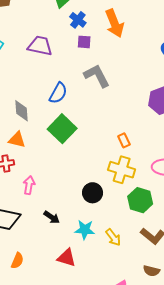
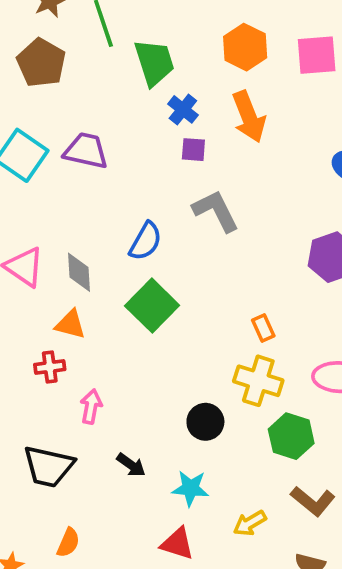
purple trapezoid: (40, 46) -> (86, 151), moved
yellow arrow: (113, 237) -> (250, 523), moved, turned 96
red triangle: (67, 258) -> (177, 544), moved

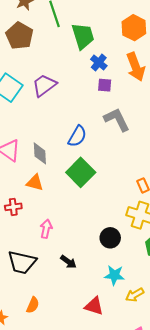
purple trapezoid: (86, 151) -> (44, 85), turned -50
red cross: (50, 367) -> (13, 207), moved
cyan star: (190, 488) -> (114, 275), moved

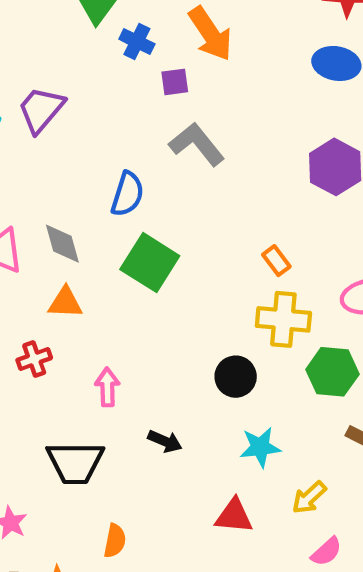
purple square: (105, 85) -> (175, 82), moved
yellow arrow: (135, 295) -> (309, 498), moved

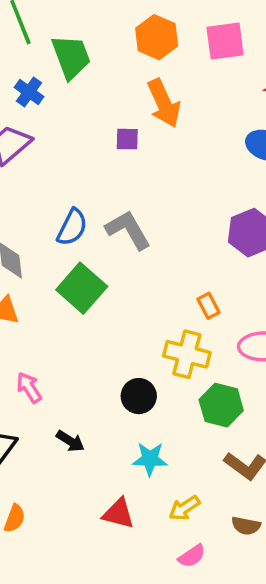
blue cross: (137, 42) -> (29, 92), moved
gray L-shape: (197, 144) -> (128, 230), moved
orange rectangle: (276, 261) -> (209, 306), moved
pink arrow: (107, 387) -> (29, 388), turned -40

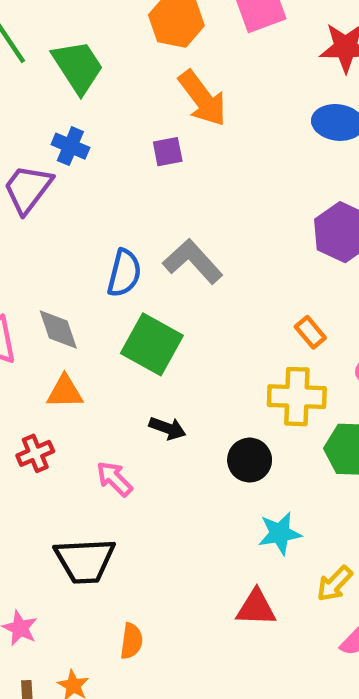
blue cross: (29, 92) -> (70, 146), moved
black arrow: (70, 441) -> (168, 428), moved

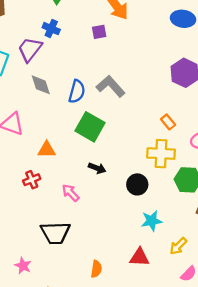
gray diamond: (58, 329) -> (41, 85), moved
orange semicircle: (131, 641) -> (96, 269), moved

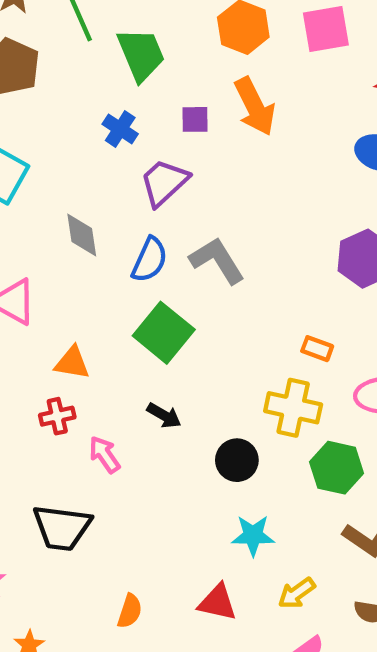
purple square: (99, 32) -> (195, 119), moved
purple trapezoid: (30, 49) -> (164, 182), moved
orange rectangle: (168, 122) -> (317, 349), turned -40
red cross: (32, 180) -> (57, 416), moved

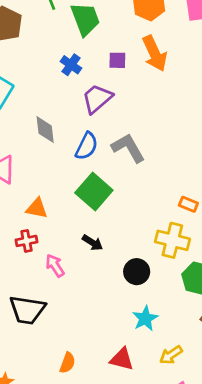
cyan star: (253, 535) -> (145, 318), turned -30

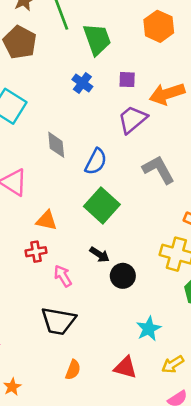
orange arrow: (155, 53) -> (167, 94), moved, turned 96
purple trapezoid: (97, 99) -> (132, 119), moved
gray L-shape: (128, 148) -> (159, 170), moved
black circle: (137, 272) -> (123, 276), moved
black trapezoid: (27, 310) -> (58, 321), moved

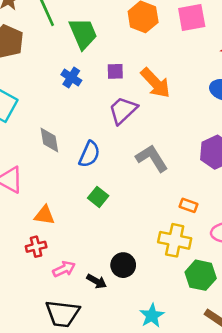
orange arrow: (167, 94) -> (155, 83), turned -112
green square: (102, 205) -> (98, 197), size x0.6
black arrow: (99, 255) -> (97, 281), moved
pink arrow: (63, 276) -> (64, 269), turned 100

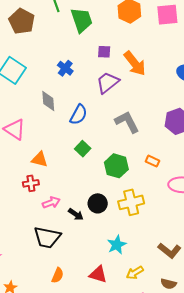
blue cross: (71, 77) -> (65, 68), moved
yellow cross: (175, 240) -> (131, 202), moved, turned -30
green hexagon: (201, 275) -> (116, 166), moved

